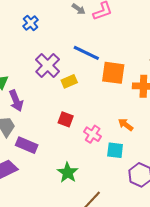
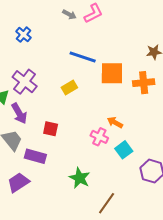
purple cross: (48, 66) -> (25, 82), moved
red square: (66, 119) -> (51, 129), moved
orange arrow: (126, 125) -> (115, 122), moved
cyan square: (115, 150) -> (124, 150), turned -36

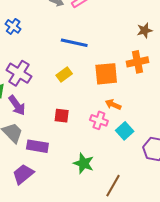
orange square: (112, 73) -> (106, 74), moved
red square: (51, 129) -> (62, 116), moved

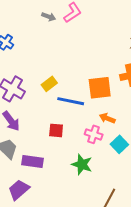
blue line: (74, 43) -> (71, 101), moved
yellow rectangle: (64, 74) -> (49, 84), moved
green star: (84, 163) -> (82, 164), moved

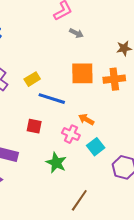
gray arrow: (49, 17) -> (76, 33), moved
orange square: (100, 88) -> (82, 73), moved

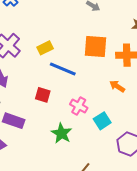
orange arrow: (86, 119) -> (117, 86), moved

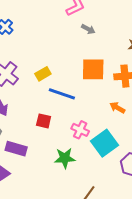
cyan square: (102, 121) -> (105, 143), size x1.5
green star: (62, 133) -> (65, 158), turned -30

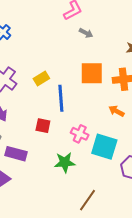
blue line: (62, 94) -> (61, 98), turned 68
cyan square: (105, 143) -> (104, 147), turned -36

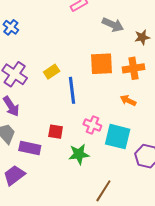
gray arrow: (86, 33) -> (113, 25), moved, size x1.5
red square: (43, 126) -> (56, 132), moved

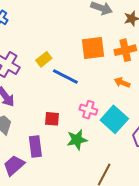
blue line: (72, 90) -> (65, 77), turned -52
cyan square: (118, 137) -> (114, 119), turned 32
purple rectangle: (30, 148) -> (35, 146), moved, turned 75

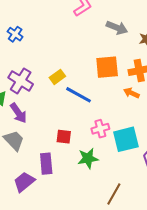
orange arrow: (122, 83) -> (131, 93), moved
pink cross: (88, 110) -> (100, 129), turned -36
cyan square: (114, 119) -> (126, 139), turned 32

